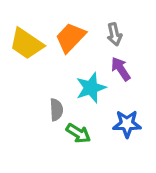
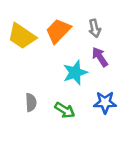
gray semicircle: (56, 110) -> (31, 102), moved

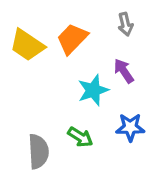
gray arrow: (95, 28) -> (125, 24), moved
gray semicircle: (31, 102) -> (38, 151), moved, size x1.5

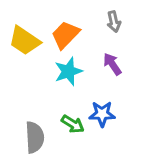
cyan star: (93, 90) -> (68, 71), moved
blue star: (130, 127) -> (102, 114), moved

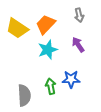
green arrow: (73, 124) -> (51, 86), turned -133

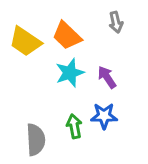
orange trapezoid: (46, 24) -> (67, 36), turned -90
purple arrow: (78, 45) -> (107, 77), moved

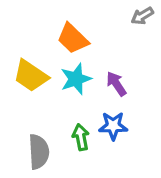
gray arrow: (116, 22) -> (142, 16), moved, turned 72
yellow trapezoid: (25, 42) -> (31, 76), moved

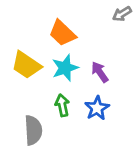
blue star: (113, 126) -> (97, 108), turned -30
green arrow: (81, 137) -> (62, 105), moved

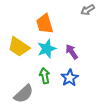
orange trapezoid: (62, 33) -> (45, 24), turned 30
gray semicircle: (33, 130) -> (24, 94), turned 50

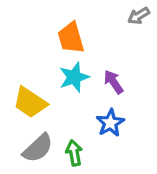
yellow trapezoid: (19, 47) -> (30, 102), moved
green arrow: (45, 76) -> (74, 153), moved

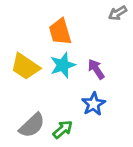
yellow trapezoid: (30, 102) -> (25, 67), moved
green arrow: (74, 153) -> (63, 129), turned 60

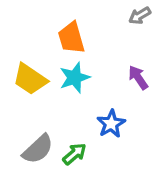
purple arrow: (96, 69) -> (138, 78), moved

